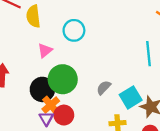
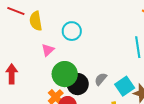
black circle: (42, 89) -> (78, 84), moved

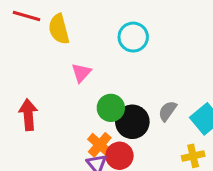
cyan circle: (72, 31) -> (133, 37), moved
green circle: (65, 74) -> (111, 108), size x0.7

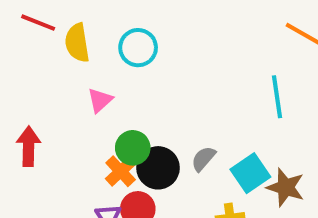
cyan circle: (133, 37) -> (138, 48), moved
orange cross: (100, 145) -> (121, 171), moved

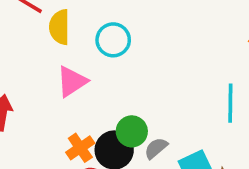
pink triangle: (100, 100) -> (72, 81), size x1.4
green circle: (133, 148) -> (132, 131), moved

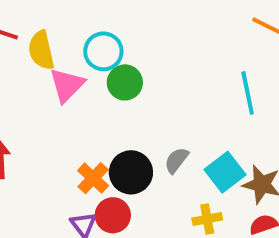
pink triangle: (72, 81) -> (67, 85), moved
green circle: (132, 131) -> (125, 82), moved

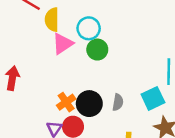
gray semicircle: (176, 160) -> (118, 102), turned 140
cyan square: (225, 172) -> (153, 98), moved

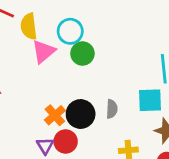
cyan square: (153, 98) -> (150, 100), turned 30

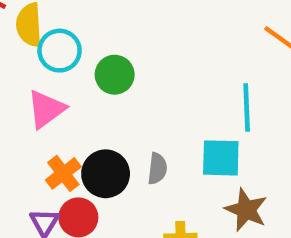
cyan circle: (70, 31) -> (60, 51), moved
pink triangle: (44, 51) -> (46, 109), moved

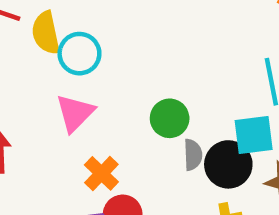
green circle: (115, 75) -> (170, 118), moved
black circle: (106, 174) -> (228, 164), moved

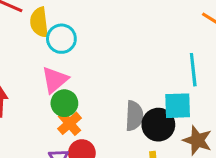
green circle: (170, 118) -> (64, 103), moved
gray semicircle: (193, 155) -> (134, 116), size x1.4

